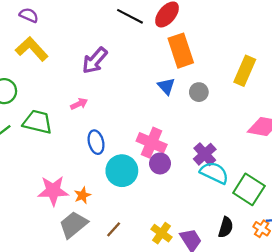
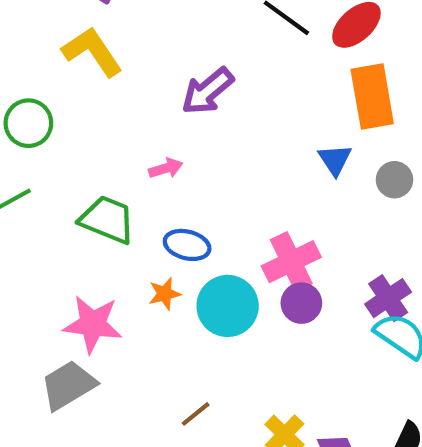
green trapezoid: (37, 122) -> (107, 220), moved
blue ellipse: (96, 142) -> (187, 245), turned -70
pink cross: (152, 143) -> (291, 262), turned 32
orange star: (82, 195) -> (165, 294), moved
gray trapezoid: (73, 225) -> (68, 385), moved

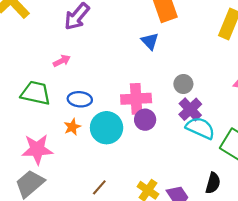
gray circle: (394, 180) -> (183, 84), moved
pink cross: (291, 262) -> (136, 99), turned 32

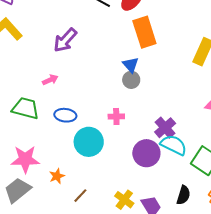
gray circle: (183, 84) -> (131, 80), moved
pink cross: (136, 99) -> (116, 116), size x0.6
purple circle: (145, 120) -> (146, 153), moved, size x1.4
orange star: (72, 127) -> (57, 176), moved

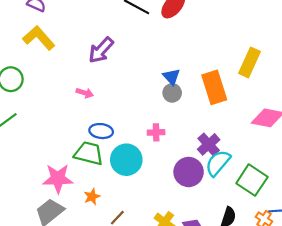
orange rectangle: (144, 32) -> (214, 87), moved
pink arrow: (50, 80) -> (85, 93), turned 42
green trapezoid: (26, 108) -> (89, 153), moved
cyan semicircle: (174, 145) -> (218, 163), turned -76

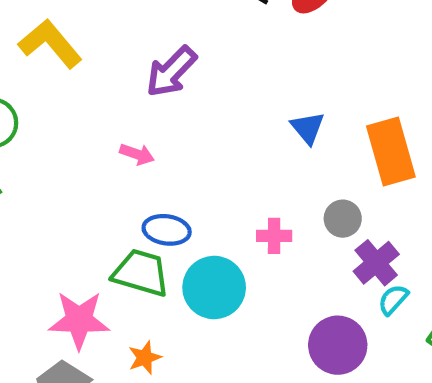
gray circle: (172, 93) -> (343, 219), moved
cyan semicircle: (218, 163) -> (393, 300), size x0.6
purple circle: (189, 172) -> (338, 345), moved

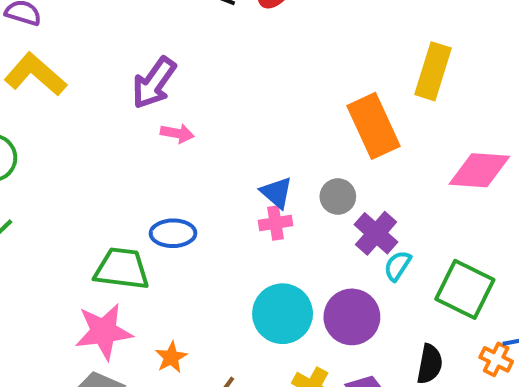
blue triangle: (308, 128) -> (277, 192), moved
pink arrow: (137, 154) -> (177, 133), moved
green trapezoid: (141, 273) -> (122, 269), moved
cyan circle: (214, 287) -> (283, 314), moved

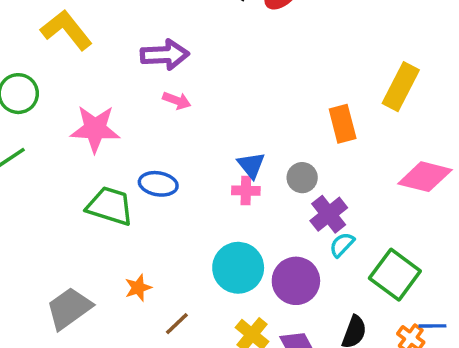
purple arrow: (154, 83) -> (165, 55), turned -138
orange rectangle: (373, 126) -> (343, 124), size x0.7
pink star: (104, 332) -> (95, 129), moved

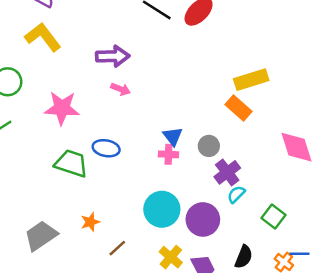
yellow rectangle: (401, 87) -> (251, 80), moved, turned 44
orange rectangle: (343, 124) -> (238, 108), turned -35
pink diamond: (425, 177) -> (296, 147), turned 57
green square: (395, 275) -> (274, 217), size x0.7

